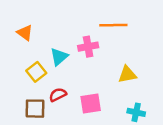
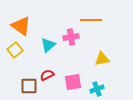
orange triangle: (25, 33) -> (21, 26), size x1.5
yellow square: (36, 72) -> (15, 50), moved
cyan cross: (136, 112) -> (97, 89), moved, turned -32

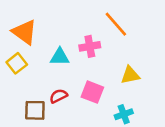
orange line: (91, 20) -> (116, 24), turned 50
cyan triangle: (48, 45) -> (60, 57), turned 42
pink square: (73, 82) -> (92, 92), moved, turned 30

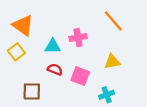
orange line: (116, 24) -> (113, 21), moved
red semicircle: (58, 96) -> (55, 69), moved, turned 48

